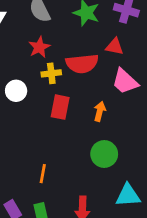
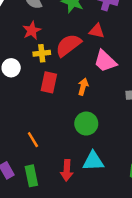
red semicircle: (82, 64) -> (68, 45), turned 148
orange line: (43, 174) -> (33, 140), turned -42
cyan triangle: (128, 195) -> (93, 161), moved

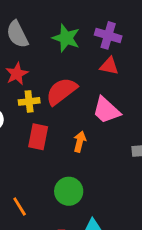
red triangle: (97, 31) -> (109, 66), moved
green circle: (86, 124) -> (69, 191), moved

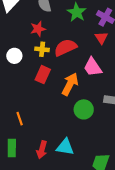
red triangle: (109, 66) -> (101, 38), turned 32
orange arrow: (80, 142) -> (70, 84), size x1.6
green circle: (69, 191) -> (84, 109), moved

